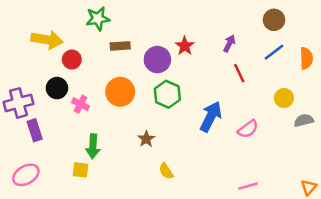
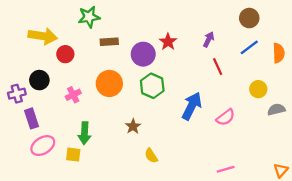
black circle: (57, 88) -> (39, 80), moved
purple cross: (18, 103) -> (17, 94), size x0.7
pink cross: (80, 104) -> (73, 95), turned 35
pink ellipse: (26, 175) -> (43, 146), moved

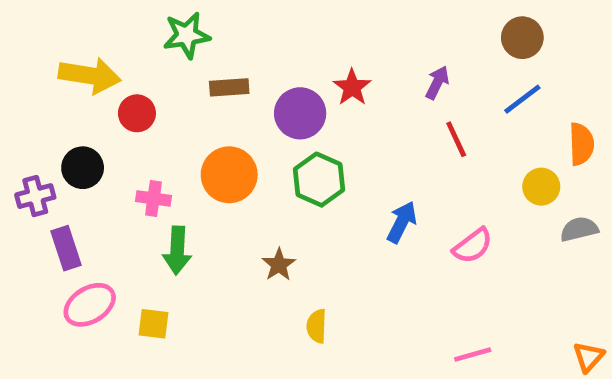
orange semicircle: (279, 53) -> (581, 144), moved
pink cross: (73, 95) -> (153, 198), turned 35
blue arrow: (192, 106) -> (402, 222), size x0.7
green arrow: (85, 133) -> (177, 250), moved
yellow semicircle: (151, 156) -> (317, 326), turned 35

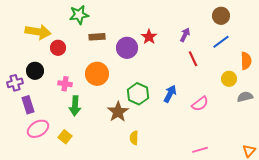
green hexagon: (319, 180) -> (138, 94), moved
brown star: (279, 265) -> (118, 112), size x1.5
yellow square: (153, 324) -> (65, 137), turned 32

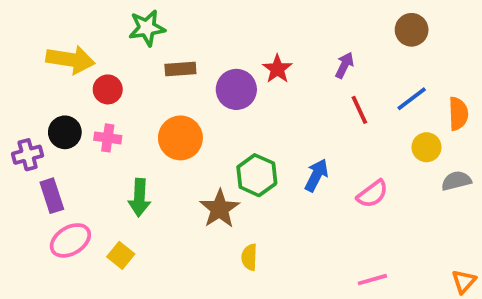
blue line: (221, 42) -> (412, 99), moved
pink cross: (65, 84) -> (108, 138), moved

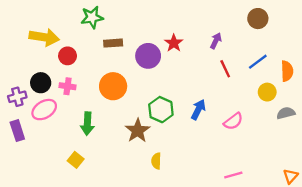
purple rectangle: (52, 196) -> (17, 131), moved
pink ellipse: (70, 240) -> (44, 110), moved

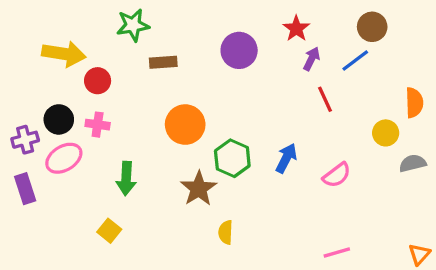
red star: (174, 43) -> (296, 28), moved
purple circle: (148, 56) -> (239, 50), moved
blue line: (258, 62) -> (355, 61), moved
orange circle: (113, 86) -> (185, 125), moved

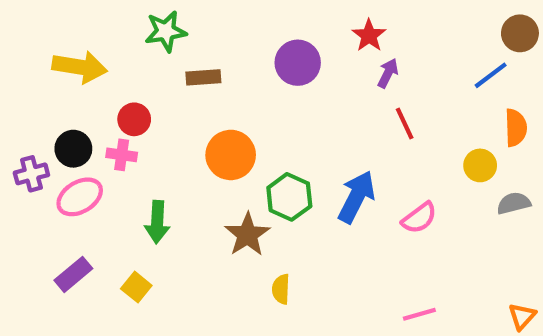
brown circle: (372, 27) -> (520, 33), moved
blue line: (355, 61) -> (491, 75), moved
red circle: (98, 81) -> (134, 119), moved
blue arrow: (286, 158) -> (356, 197), size x1.4
purple rectangle: (25, 189) -> (73, 274), moved, turned 68

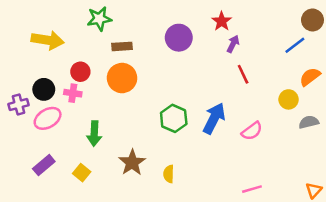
orange semicircle: (516, 128) -> (310, 77), turned -125
orange circle: (231, 155) -> (122, 78), moved
brown star: (247, 235) -> (132, 163), moved

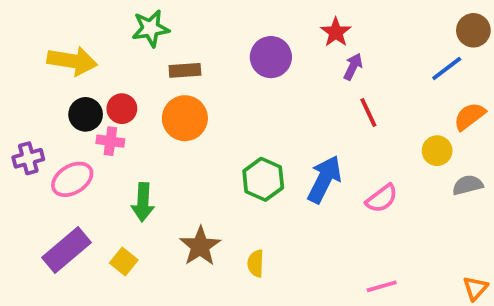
black circle: (44, 89) -> (86, 114), moved
purple rectangle: (44, 165) -> (66, 250), size x1.4

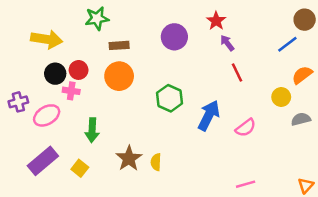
purple arrow: (353, 67) -> (227, 43), turned -63
green hexagon: (263, 179) -> (169, 98), moved
yellow semicircle: (256, 263) -> (156, 162), moved

